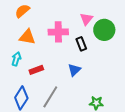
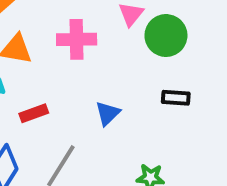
black rectangle: (81, 44) -> (176, 98), moved, turned -64

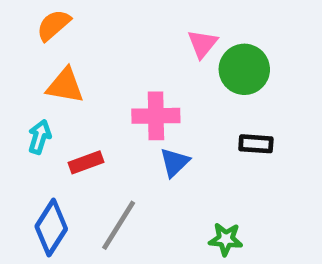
pink cross: (77, 39) -> (156, 116), moved

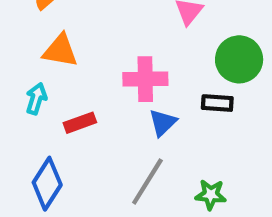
green circle: (244, 69) -> (239, 59), moved
black rectangle: (256, 144) -> (217, 103), moved
gray line: (119, 225) -> (147, 182), moved

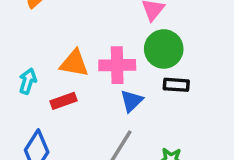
orange triangle: (60, 51) -> (74, 63), moved
green circle: (239, 59) -> (164, 49), moved

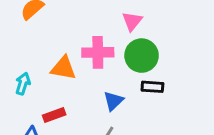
pink cross: (117, 65) -> (98, 52), moved
red rectangle: (63, 101) -> (54, 115), moved

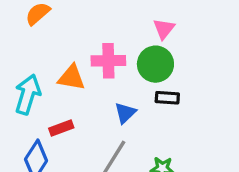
pink triangle: (132, 21) -> (164, 29), moved
cyan arrow: (23, 84) -> (28, 94), size x1.6

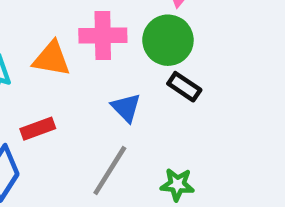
black rectangle: (167, 98) -> (184, 87), turned 30
blue triangle: (125, 113) -> (126, 108), turned -30

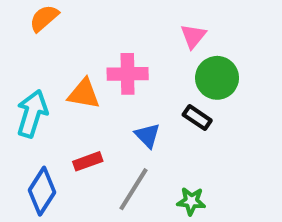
green circle: (168, 40) -> (217, 78), moved
red rectangle: (38, 129) -> (88, 161), moved

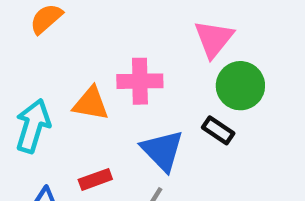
pink triangle: (193, 36) -> (214, 39), size x1.4
blue triangle: (147, 136) -> (162, 150), size x1.5

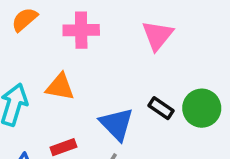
pink cross: (140, 81) -> (81, 30), moved
green circle: (240, 86) -> (202, 108), moved

